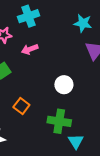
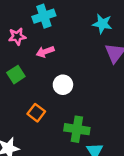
white circle: (64, 85) -> (63, 85), moved

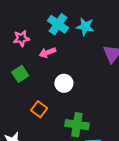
cyan cross: (44, 16) -> (58, 24), moved, turned -36
cyan star: (102, 24) -> (85, 27), moved

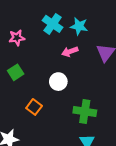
pink arrow: (47, 53) -> (70, 52), moved
green cross: (77, 125) -> (85, 112), moved

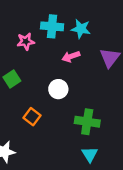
cyan cross: (53, 24) -> (52, 26), turned -30
pink star: (17, 38) -> (26, 41), moved

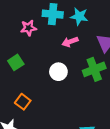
orange square: (32, 117) -> (23, 102), moved
green cross: (87, 122) -> (94, 69), moved, turned -30

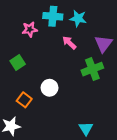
pink arrow: (70, 42) -> (69, 43), turned 64
white circle: (58, 72) -> (50, 88), moved

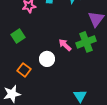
pink arrow: (69, 43) -> (65, 45), moved

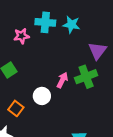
pink arrow: (65, 45) -> (62, 80), turned 72

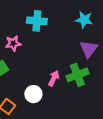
cyan star: (71, 25) -> (84, 20), moved
pink star: (22, 36) -> (13, 43), moved

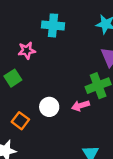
pink arrow: (54, 78) -> (81, 106), moved, turned -133

